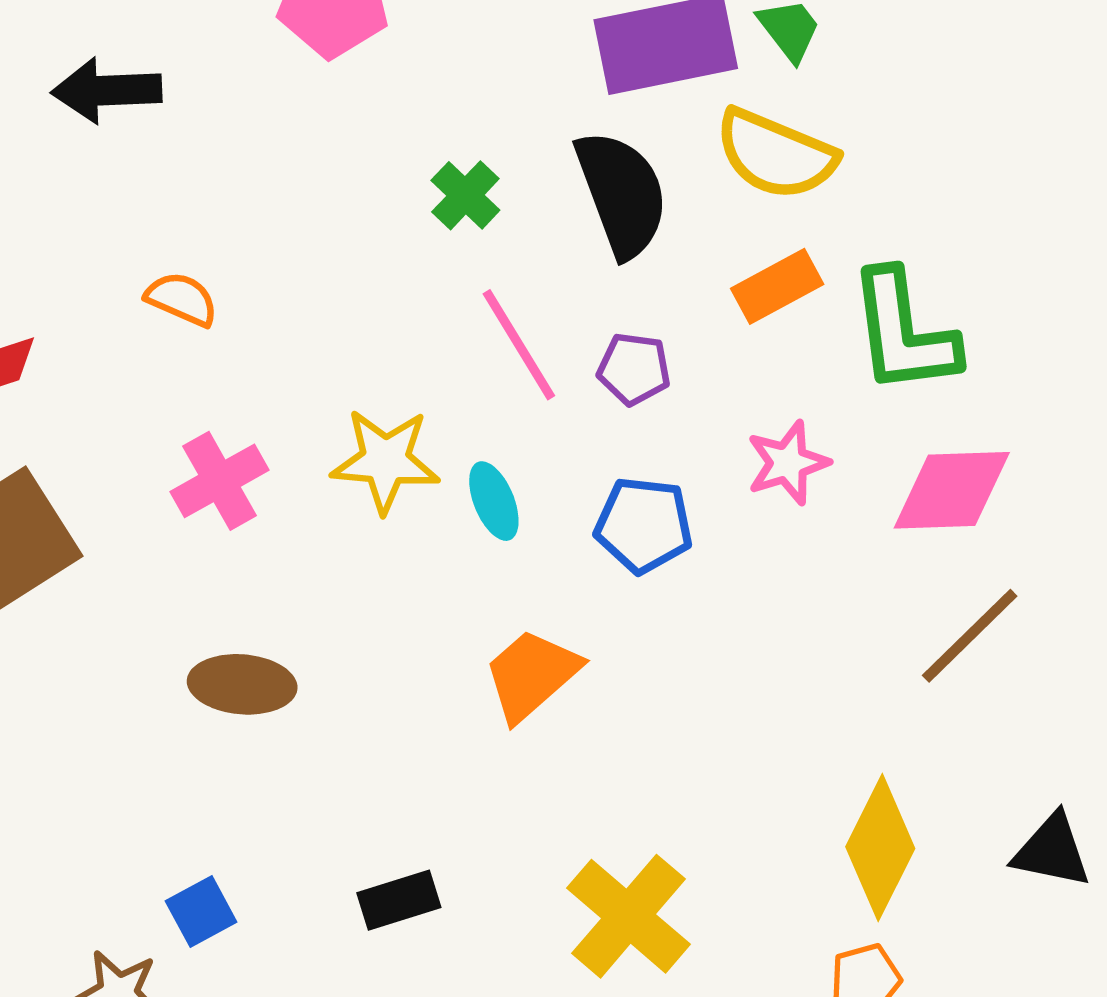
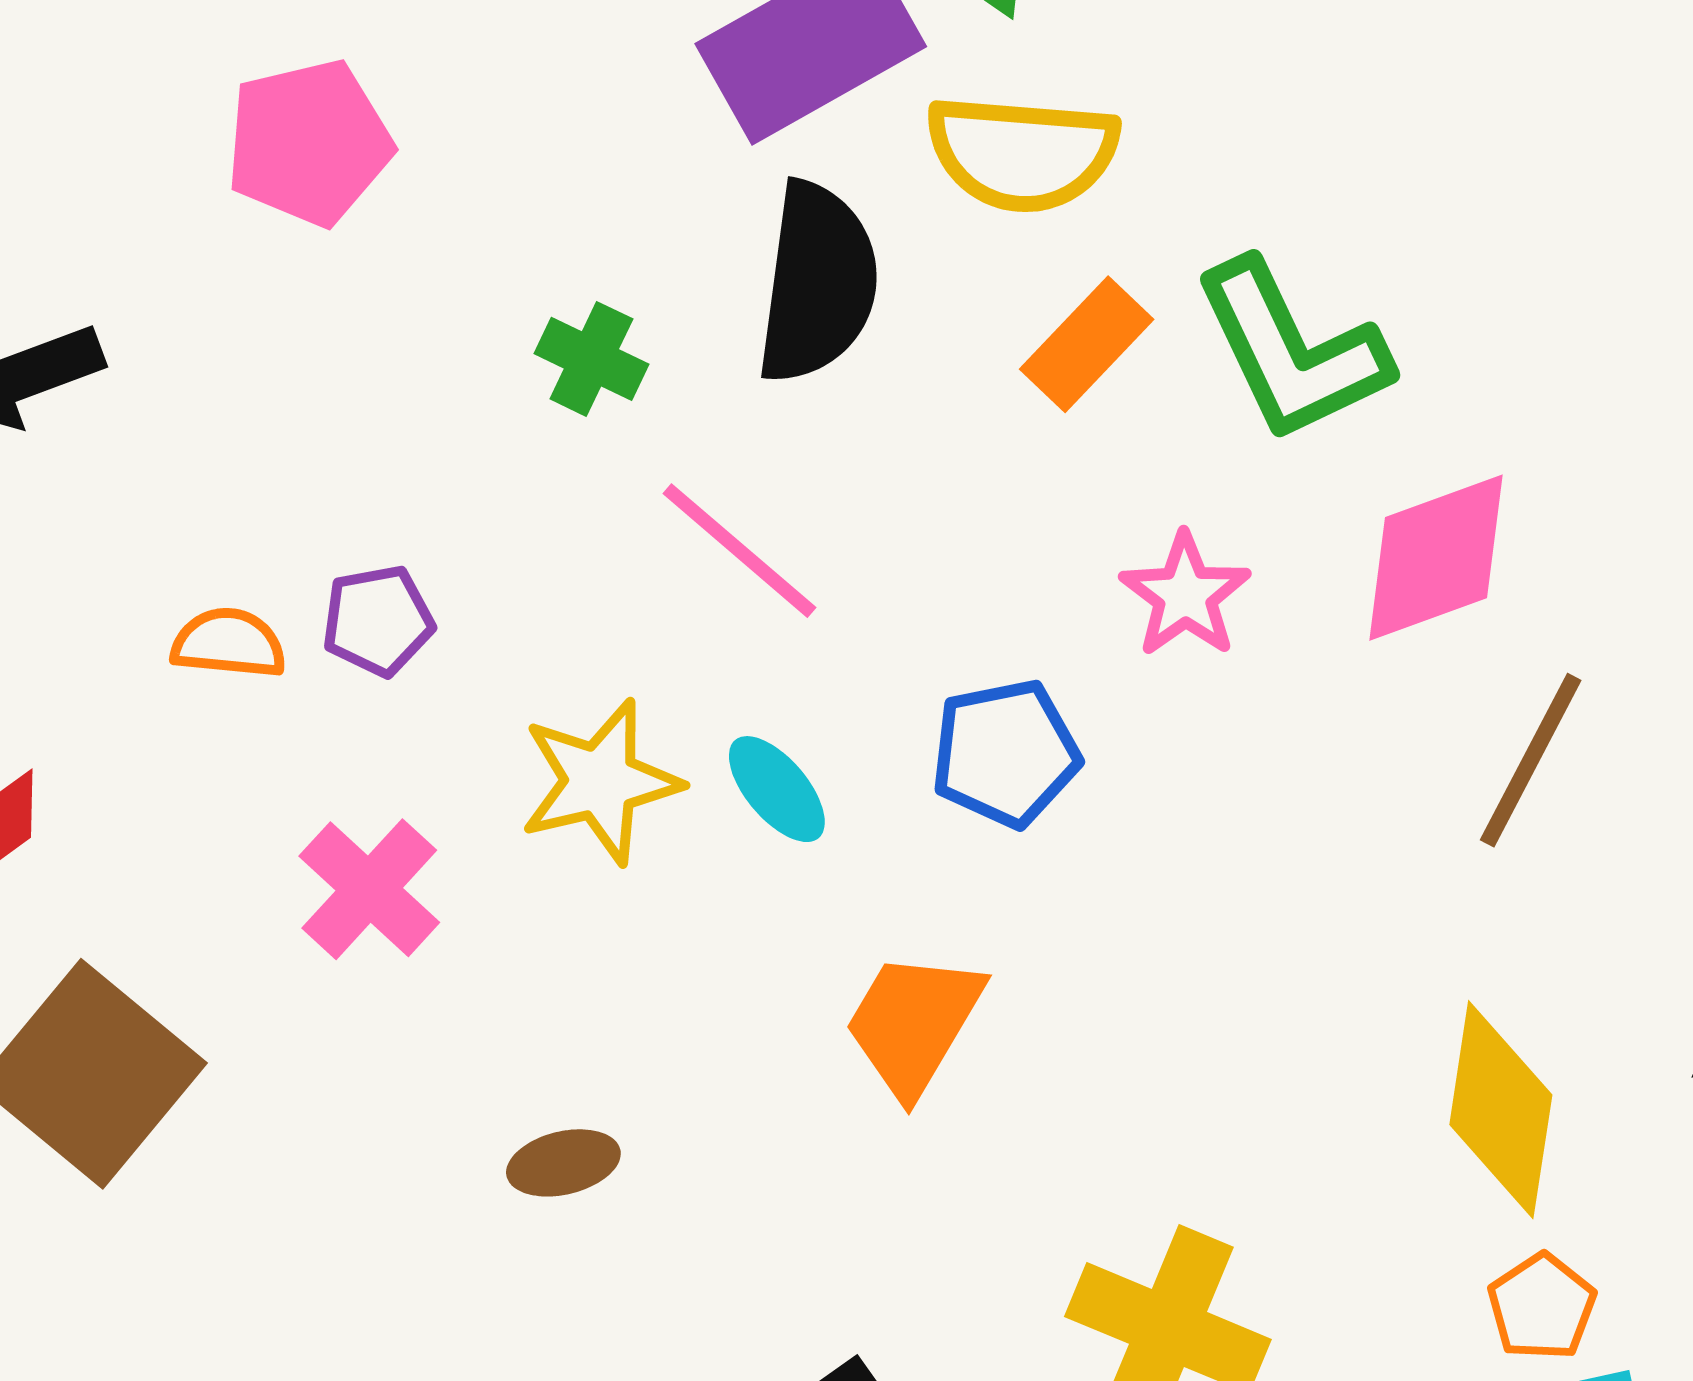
black semicircle: (622, 194) -> (817, 283), turned 46
purple pentagon: (634, 369) -> (378, 621), moved
brown ellipse: (242, 684) -> (563, 1163), moved, size x0.7

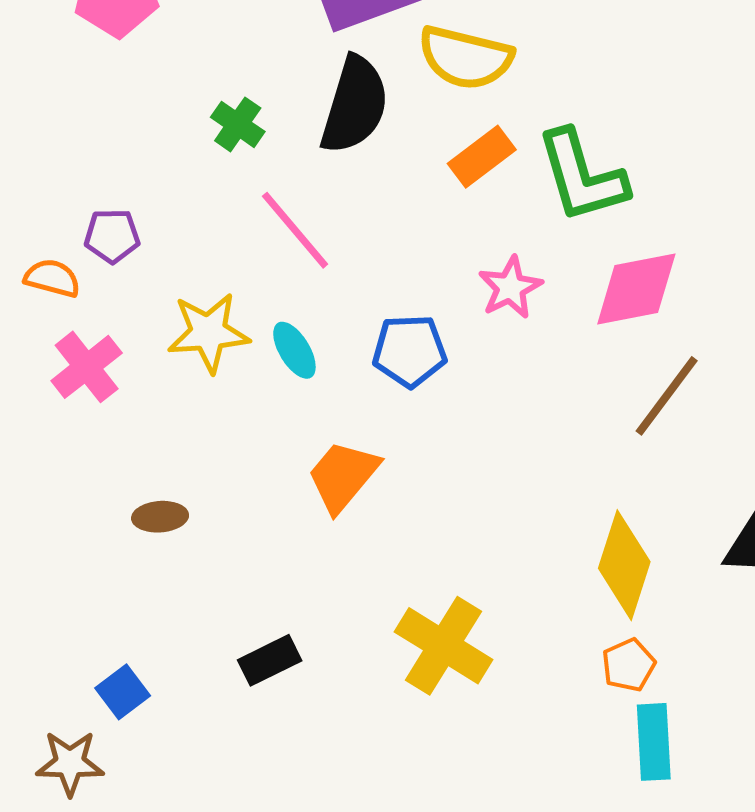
orange semicircle: (229, 643) -> (52, 278), moved

